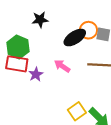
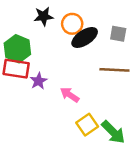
orange circle: (88, 30) -> (72, 24), moved
pink arrow: (62, 66) -> (70, 95), moved

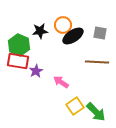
black star: (44, 16) -> (40, 31), moved

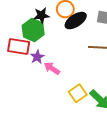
green hexagon: (19, 45) -> (33, 30), moved
pink arrow: (61, 82) -> (52, 68), moved

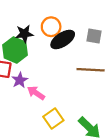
yellow square: (78, 93) -> (53, 118), moved

